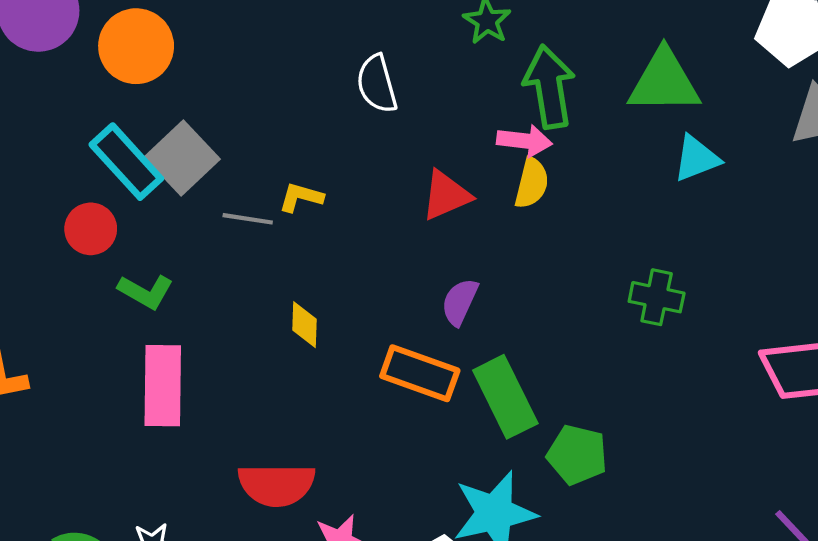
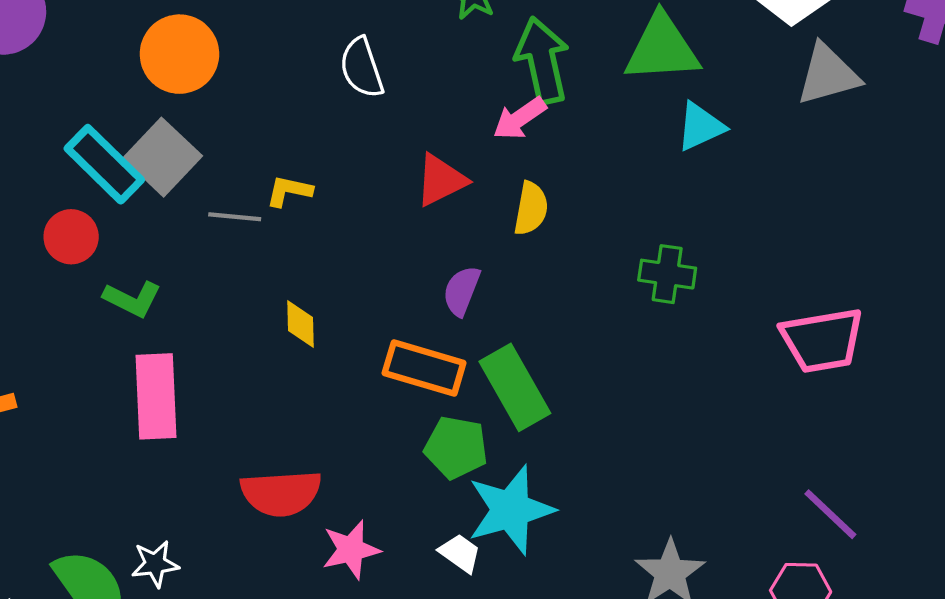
orange circle: (136, 46) -> (179, 54), moved
pink arrow: (524, 141) -> (520, 118), turned 142
yellow semicircle: (532, 183) -> (531, 208), moved
green pentagon: (577, 455) -> (456, 447), moved

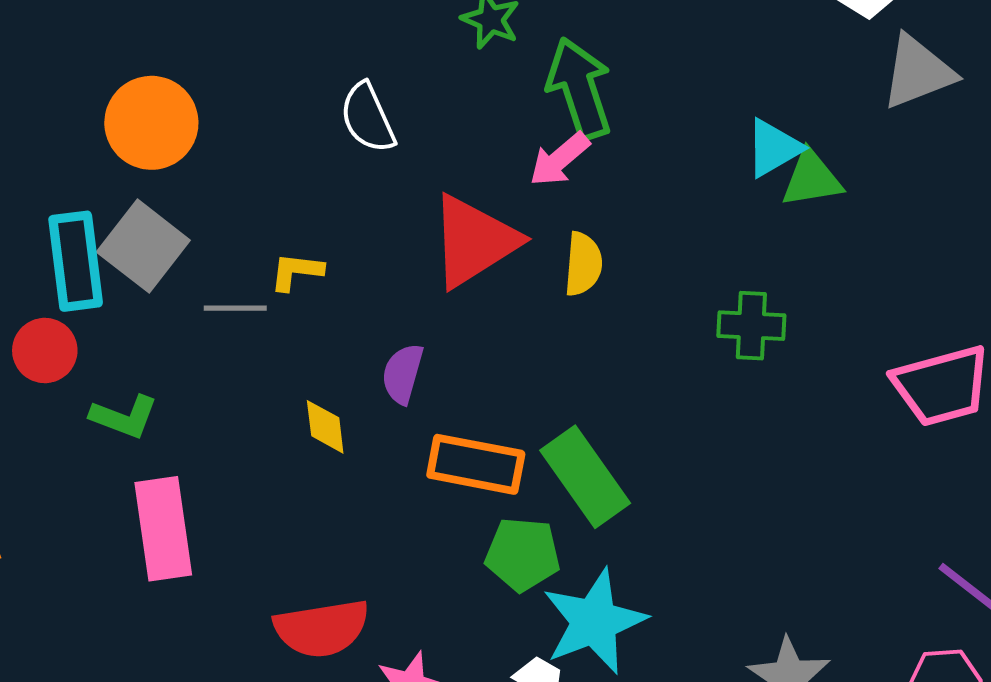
green triangle: (662, 48) -> (812, 179), moved, size x0.7
cyan rectangle: (104, 164) -> (76, 261), turned 44
red triangle: (441, 180) -> (474, 241), size x1.5
purple semicircle: (462, 291) -> (403, 374), moved

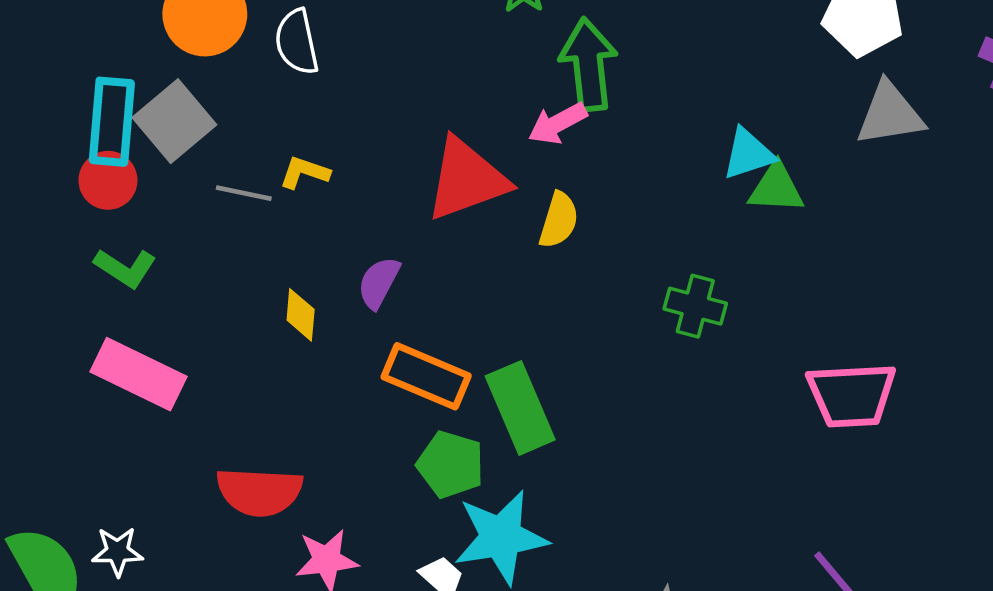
white semicircle: (368, 118) -> (297, 42), moved
red circle: (45, 351) -> (108, 180), moved
pink rectangle: (163, 529) -> (139, 374), turned -68

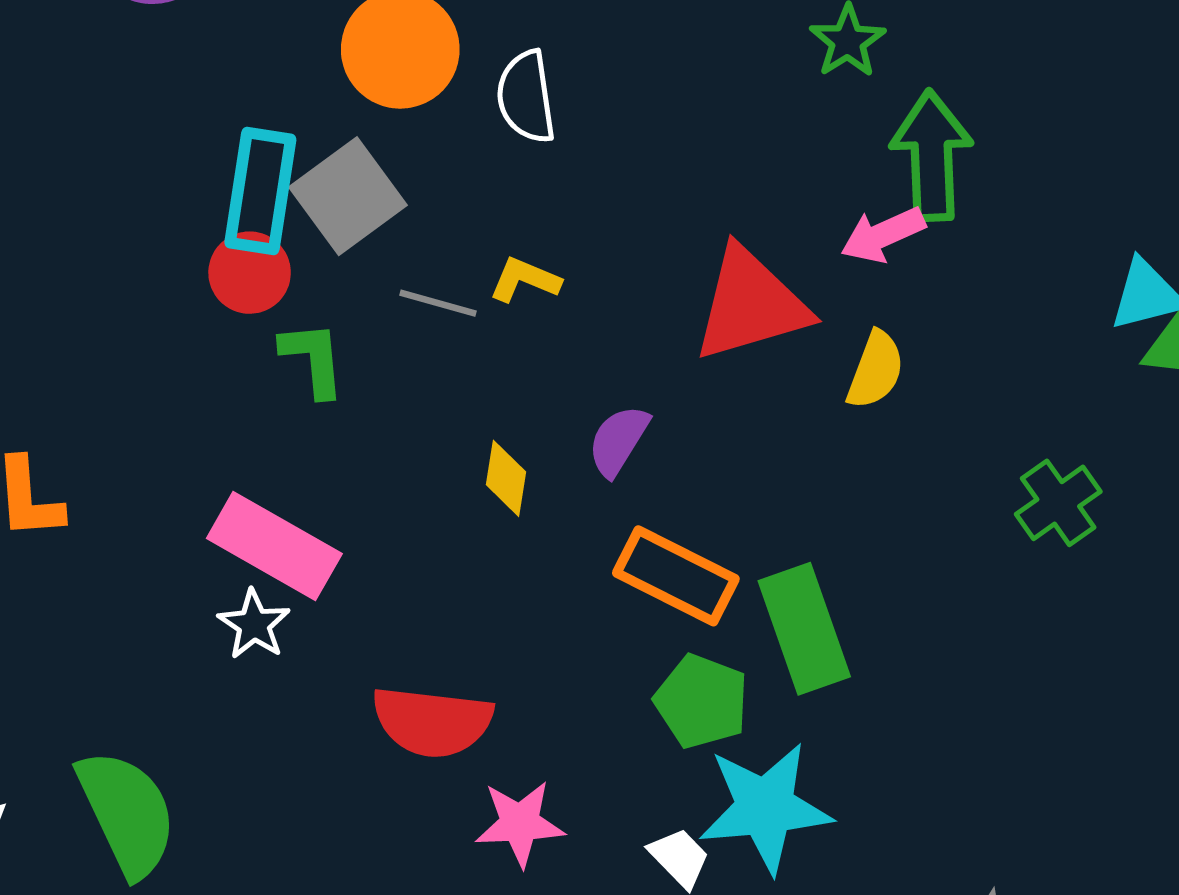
green L-shape: (125, 268) -> (313, 359), moved, turned -132
green cross: (695, 306) -> (1058, 503), turned 36
white star: (117, 552) -> (254, 624), moved, turned 30

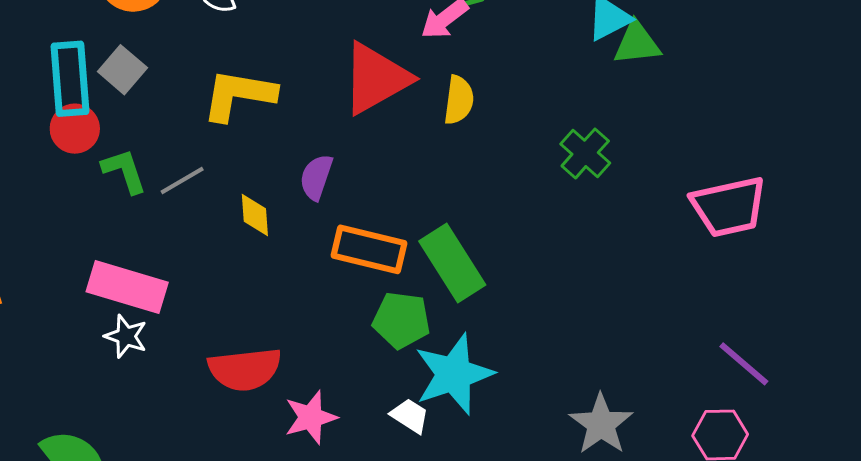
gray square: (348, 196) -> (122, 70), size x0.7
yellow L-shape: (525, 280) -> (239, 95), size x1.8
gray line: (438, 303) -> (182, 180), moved, turned -33

